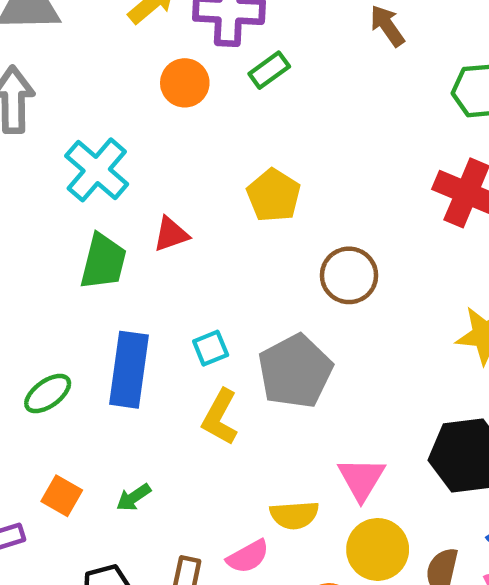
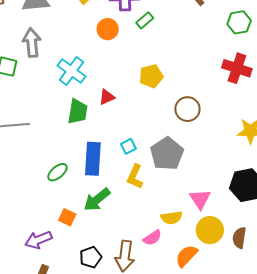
yellow pentagon: (274, 195) -> (151, 76), turned 30
green arrow: (134, 497) -> (97, 200), moved, size x1.8

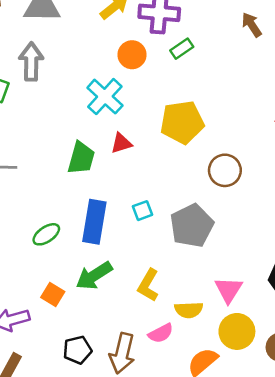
cyan cross: (71, 71) -> (105, 97), moved
yellow pentagon: (151, 76) -> (182, 122), size x1.4
yellow L-shape: (135, 177) -> (148, 285), moved

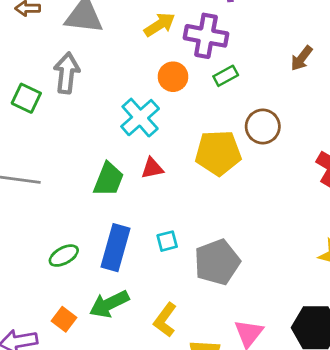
brown arrow: (252, 25) -> (302, 58), turned -115
brown circle: (225, 170) -> (263, 126), moved

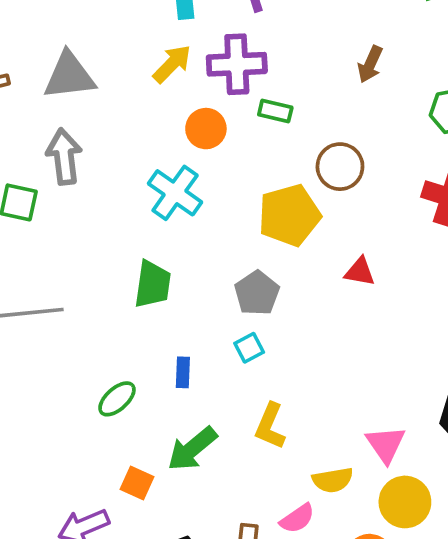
green rectangle: (226, 76) -> (275, 111), turned 55
red triangle: (152, 168) -> (360, 272), moved, turned 35
blue rectangle: (115, 248) -> (183, 372), size x0.5
gray pentagon: (217, 262) -> (257, 293), moved, size x0.7
yellow L-shape: (165, 320) -> (270, 426), moved

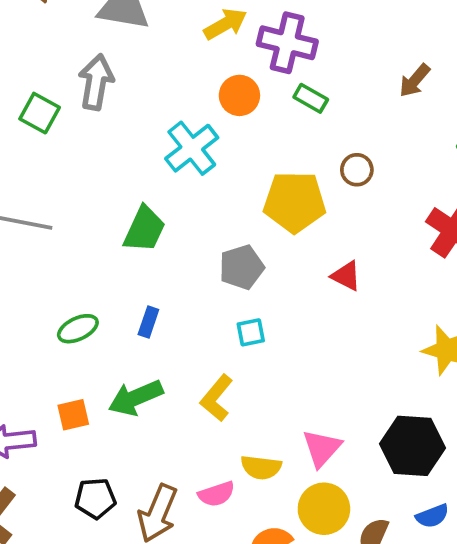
brown circle: (340, 167) -> (357, 170), size x0.7
cyan square: (249, 348) -> (251, 332), moved
orange square: (137, 483) -> (73, 415), turned 36

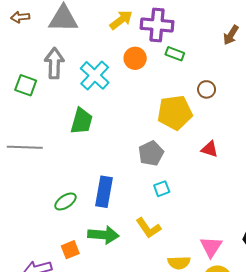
cyan cross: (192, 148) -> (95, 75), moved
green trapezoid: (144, 229) -> (82, 121), moved
blue rectangle: (148, 322) -> (104, 192), size x1.8
green arrow: (136, 398) -> (103, 235), turned -144
yellow L-shape: (217, 398) -> (148, 228), turned -65

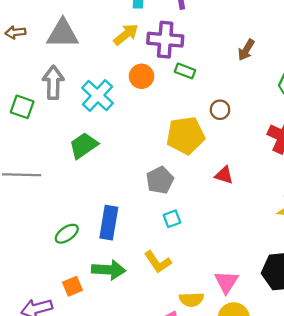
green trapezoid: (82, 121) -> (84, 146), turned -140

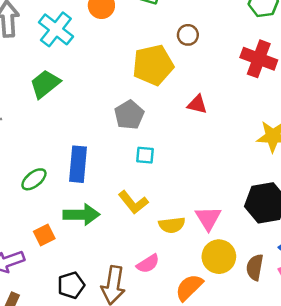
cyan square: (172, 219) -> (145, 155), turned 30
yellow semicircle: (192, 300) -> (172, 225), moved

